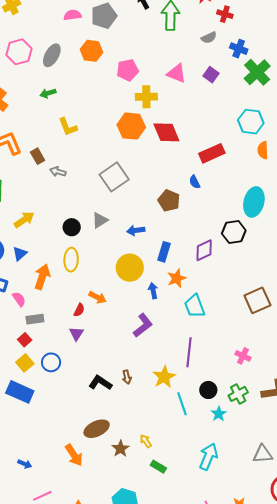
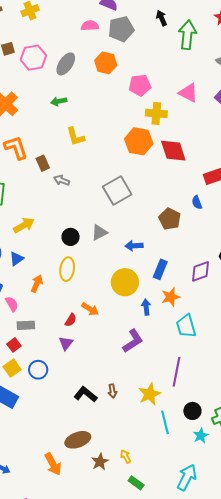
orange arrow: (42, 277) -> (37, 284), size x0.7

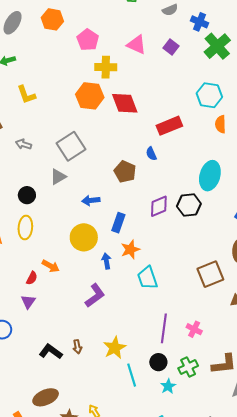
pink pentagon: (140, 85) -> (88, 40), turned -30
gray arrow: (62, 180) -> (24, 144), moved
gray triangle: (99, 232) -> (58, 177), moved
purple diamond: (200, 271) -> (159, 206), moved
purple line: (176, 372) -> (164, 328), moved

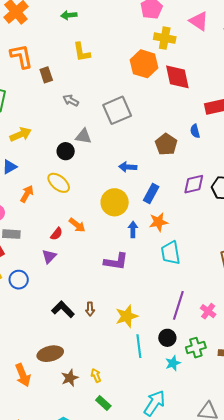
gray triangle: (58, 177) -> (84, 136), moved, turned 30
yellow ellipse: (25, 228) -> (59, 183), turned -65
purple L-shape: (95, 296) -> (116, 261), turned 35

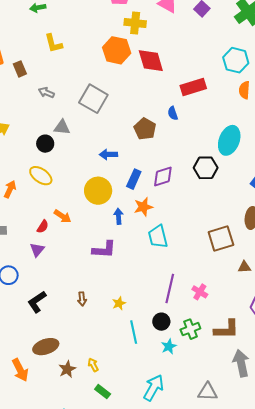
gray square: (117, 110) -> (93, 99), turned -32
purple diamond: (194, 184) -> (163, 177), moved
black L-shape: (63, 309) -> (37, 302), moved, turned -75
yellow star: (127, 316) -> (119, 303), size x0.6

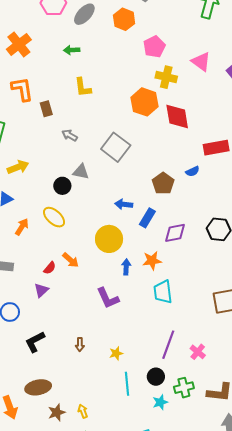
blue semicircle: (173, 113) -> (193, 171), turned -104
blue rectangle: (134, 179) -> (147, 218), moved
purple L-shape: (104, 250) -> (108, 298), turned 55

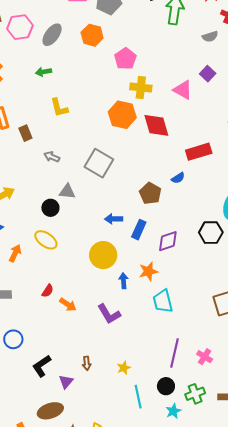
pink triangle: (201, 62) -> (183, 90), moved
orange arrow: (71, 260) -> (68, 305), moved
purple triangle: (41, 290) -> (66, 382), moved

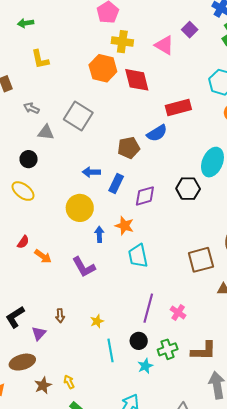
blue semicircle: (178, 178) -> (157, 133), size x1.5
gray triangle: (67, 192) -> (46, 132), moved
brown pentagon: (150, 193) -> (129, 148), turned 30
orange star: (148, 271) -> (124, 226), turned 30

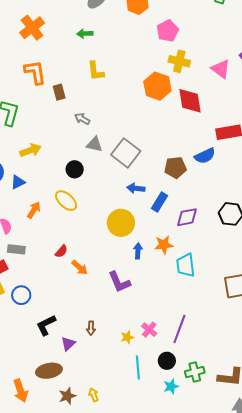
gray square: (78, 116) -> (126, 153), moved
orange star: (124, 226) -> (164, 245), turned -30
cyan trapezoid: (138, 256) -> (186, 265), moved
pink cross: (178, 312) -> (149, 330), moved

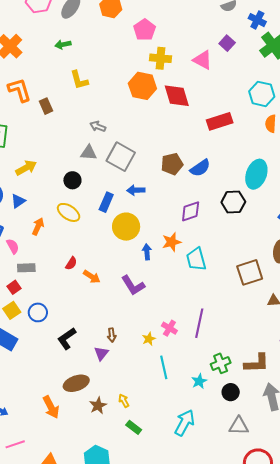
gray arrow: (82, 119) -> (98, 126), moved
blue semicircle: (205, 156) -> (200, 168), moved
blue rectangle: (159, 202) -> (106, 202), moved
purple triangle: (68, 344) -> (101, 353), moved
black circle: (167, 361) -> (231, 392), moved

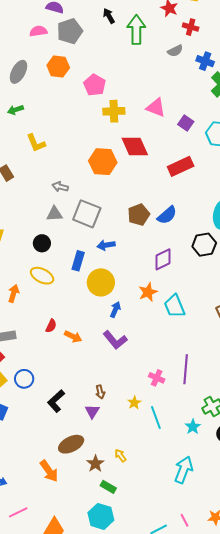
purple square: (227, 43) -> (186, 123), moved
orange hexagon: (142, 86) -> (103, 162), moved
blue arrow: (147, 252) -> (115, 310), moved, turned 35
yellow star: (149, 339) -> (134, 403), moved
green rectangle: (134, 427) -> (108, 487), moved

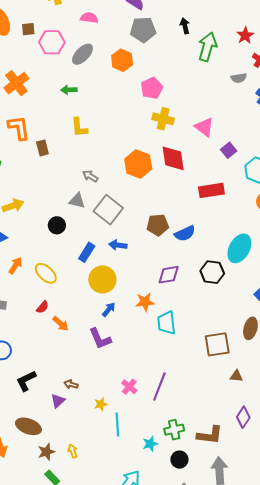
pink semicircle: (38, 31) -> (89, 18), moved
yellow ellipse: (42, 276) -> (46, 273), moved
brown arrow: (100, 392) -> (71, 384), turned 104
brown ellipse: (71, 444) -> (28, 426), turned 30

